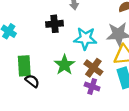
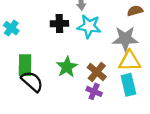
cyan star: (85, 38) -> (89, 26), moved
black semicircle: (32, 81) -> (32, 81), size x1.5

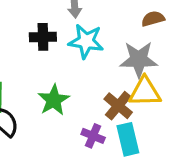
brown cross: (97, 72) -> (118, 106), moved
cyan rectangle: (128, 85) -> (128, 139), moved

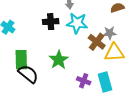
gray star: (139, 59) -> (110, 33), size x0.6
brown cross: (118, 106) -> (97, 42), moved

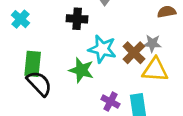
cyan star: (77, 23) -> (102, 49), moved
green star: (59, 60) -> (81, 70), turned -30

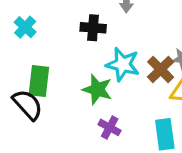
black semicircle: (39, 84) -> (28, 105), moved
purple cross: (110, 102) -> (110, 127), moved

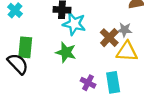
cyan star: (123, 64) -> (74, 24), moved
purple cross: (110, 127) -> (88, 83), moved

